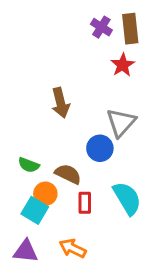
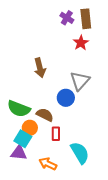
green semicircle: (29, 165) -> (19, 109), size x1.6
cyan semicircle: (127, 198) -> (80, 153), moved
purple triangle: (26, 251) -> (19, 153), moved

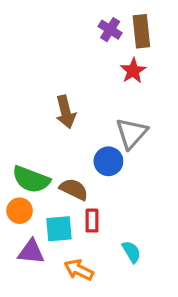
orange circle: (30, 128) -> (20, 211), moved
cyan square: (23, 139) -> (59, 229), moved, turned -36
cyan semicircle: (80, 153) -> (131, 252), size x0.6

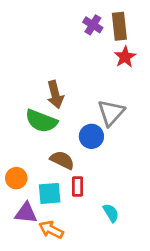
red star: (133, 71) -> (125, 57), moved
green semicircle: (31, 179) -> (41, 121), moved
orange arrow: (79, 270) -> (51, 230), moved

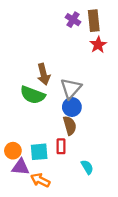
gray triangle: (111, 113) -> (71, 88), moved
brown semicircle: (62, 160) -> (70, 126), moved, turned 48
orange circle: (16, 178) -> (13, 151), moved

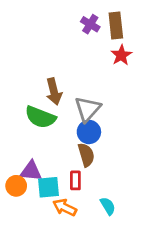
purple triangle: (21, 167) -> (31, 171), moved
orange arrow: (40, 180) -> (65, 207), moved

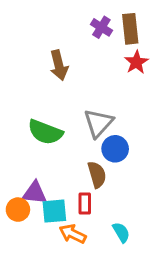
brown arrow: (54, 92) -> (59, 65), moved
blue circle: (89, 132) -> (115, 149), moved

